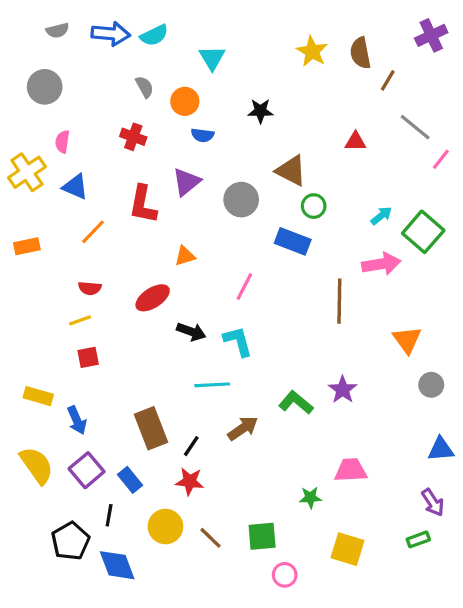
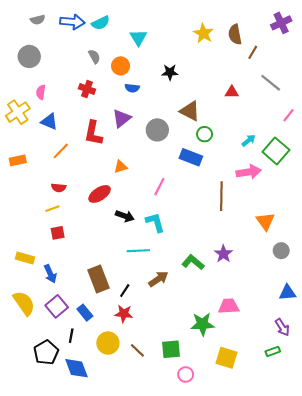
pink line: (441, 159) -> (288, 115), moved
green star: (310, 498) -> (202, 324), size x1.6

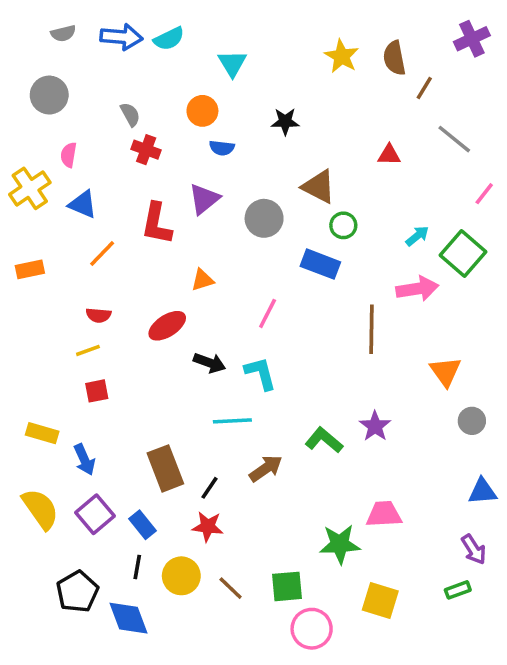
gray semicircle: (94, 56) -> (130, 114), moved
black line: (71, 336) -> (137, 567), moved
pink circle: (186, 375) -> (312, 629), size x1.5

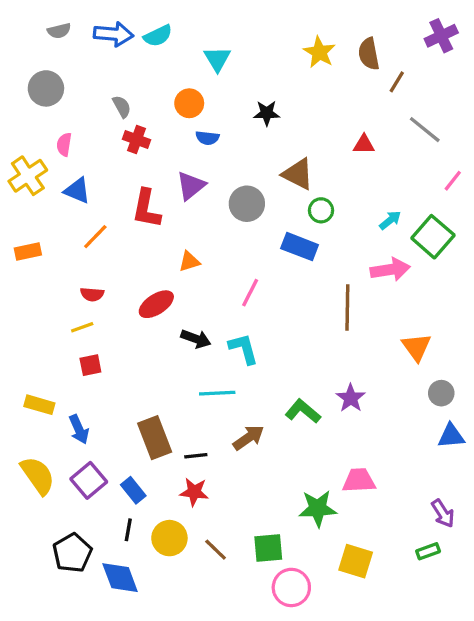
black line: (209, 488) -> (196, 456), turned 50
blue triangle: (482, 491) -> (451, 436), moved

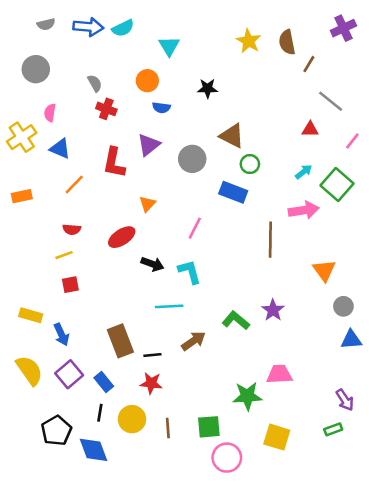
red triangle: (364, 144) -> (310, 129), moved
orange triangle: (189, 261) -> (147, 204), turned -30
brown line: (216, 550) -> (168, 428), turned 42

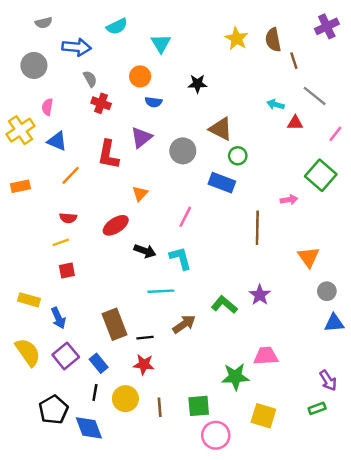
blue arrow: (88, 27) -> (77, 47), moved
brown line: (309, 64) -> (294, 61), turned -49
cyan arrow: (304, 172) -> (276, 104), moved, turned -126
pink arrow: (304, 210) -> (289, 200), size x0.6

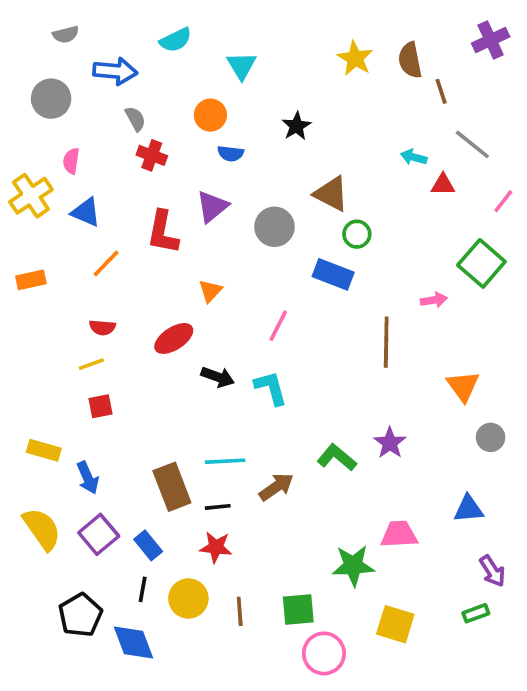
black star: (197, 84) -> (296, 126), turned -30
cyan line: (161, 291) -> (225, 461), moved
blue triangle: (334, 323) -> (469, 509), moved

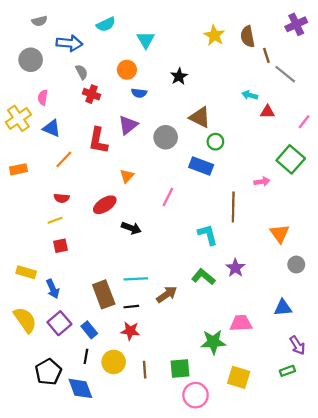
gray line: (472, 144) -> (285, 74), moved
cyan L-shape: (271, 388) -> (208, 235), moved

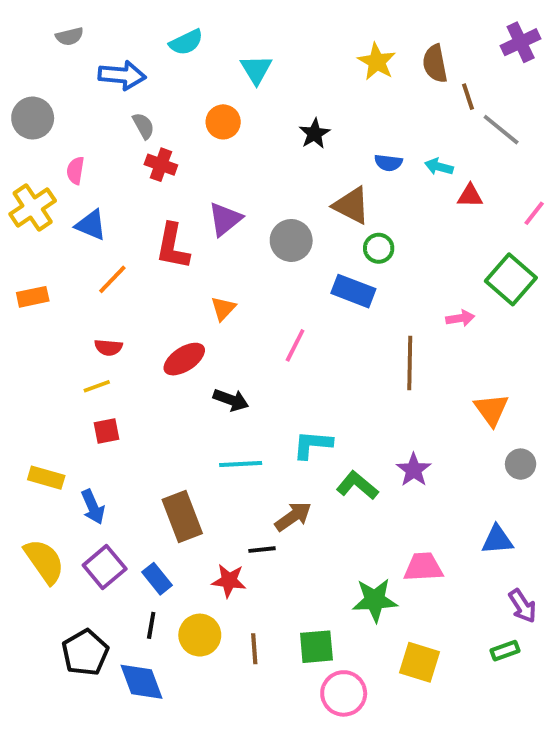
gray circle: (31, 60) -> (33, 118), moved
blue semicircle: (139, 93) -> (388, 163), moved
cyan L-shape: (208, 235) -> (313, 445), moved, turned -70
cyan line: (136, 279) -> (241, 464), moved
black line: (131, 307) -> (262, 550), moved

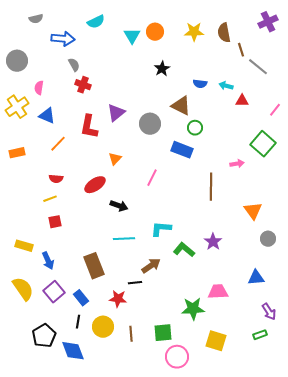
yellow star: (377, 62) -> (194, 32), turned -30
orange circle: (223, 122) -> (155, 32), moved

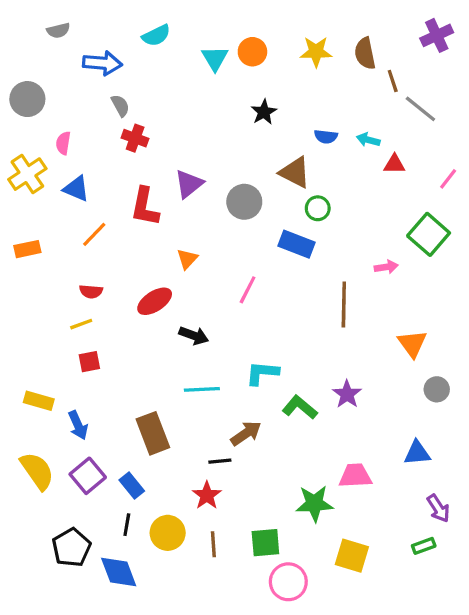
red star: (118, 299) -> (207, 495), moved, turned 30

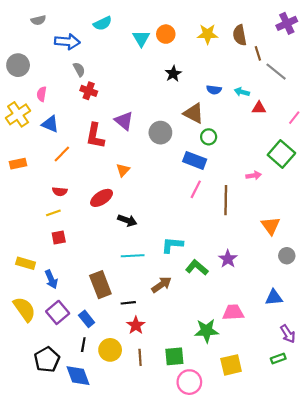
purple triangle: (189, 184) -> (124, 121), turned -42
pink line: (248, 290) -> (196, 189), moved
black line: (220, 461) -> (128, 303), moved
yellow square: (352, 556) -> (231, 365), turned -30

